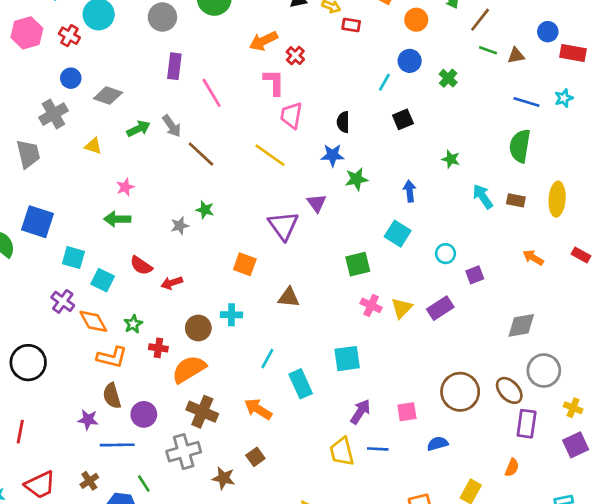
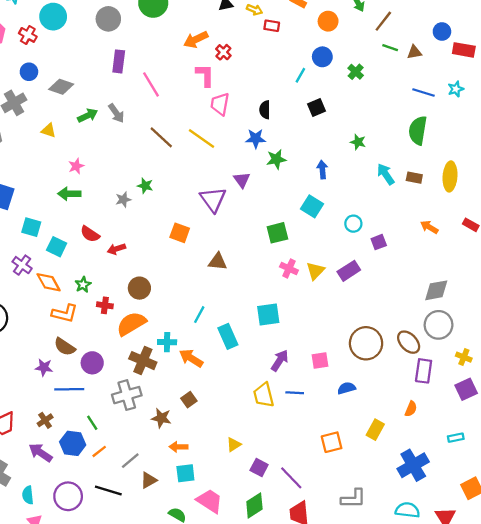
brown line: (201, 154) -> (161, 137), moved
cyan cross: (232, 315) -> (167, 342), moved
gray diamond: (521, 325) -> (436, 290), moved
brown semicircle: (112, 396) -> (65, 347), turned -40

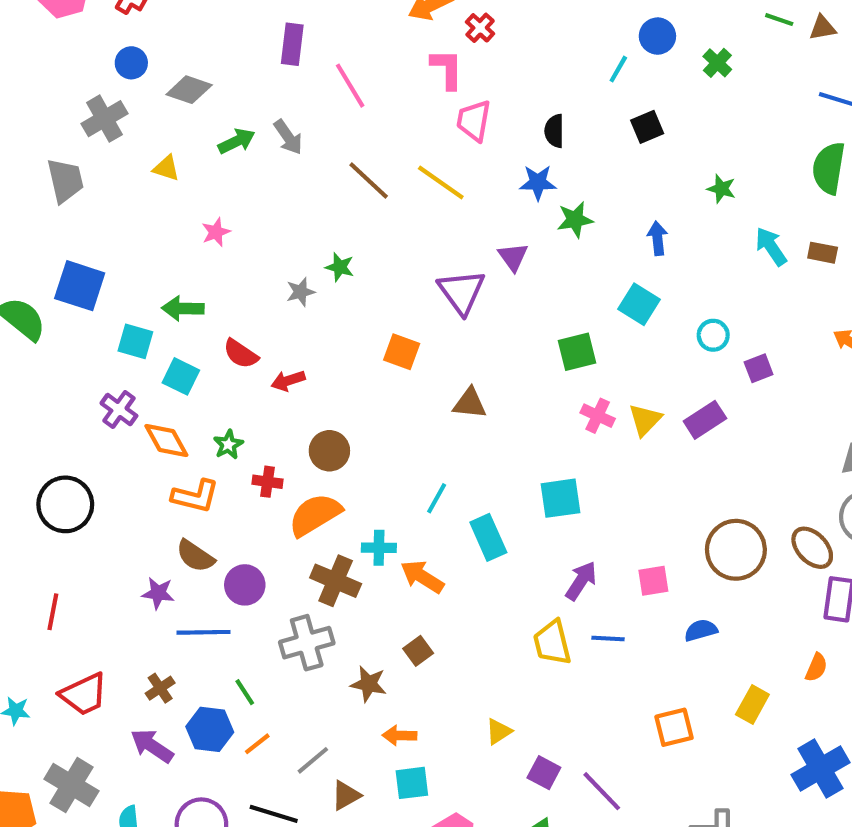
green arrow: (69, 194) -> (183, 308), moved

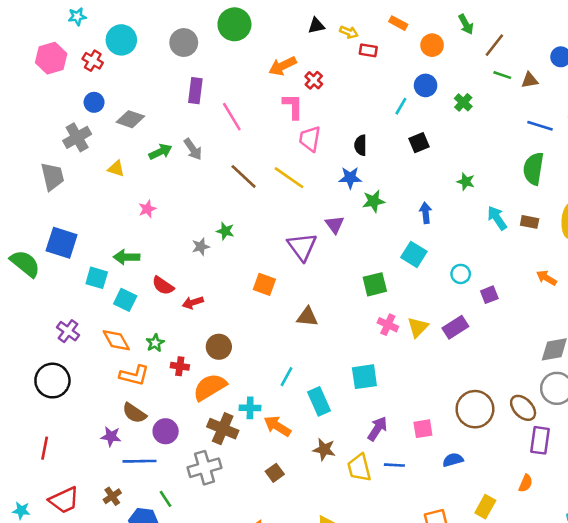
purple cross: (119, 409) -> (68, 331), moved
brown star: (369, 684) -> (324, 449), moved

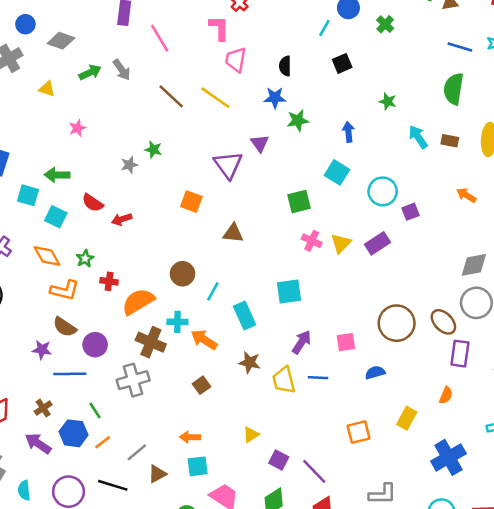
cyan circle: (461, 274) -> (383, 191), size x1.5
brown circle: (219, 347) -> (182, 274), moved

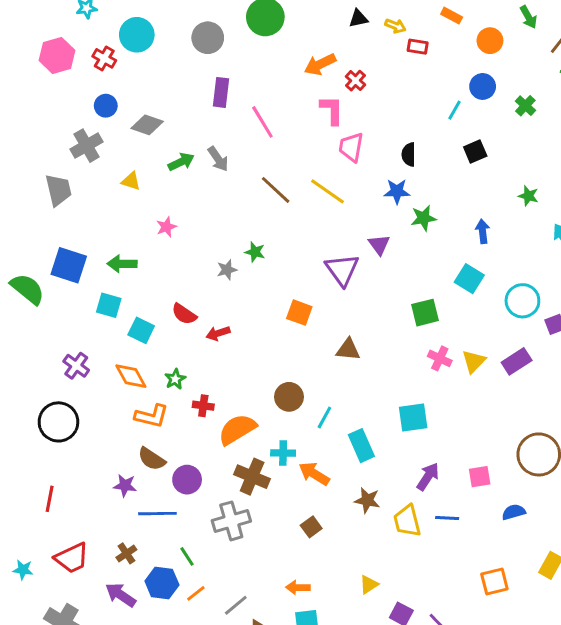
green arrow: (57, 175) -> (122, 264), moved

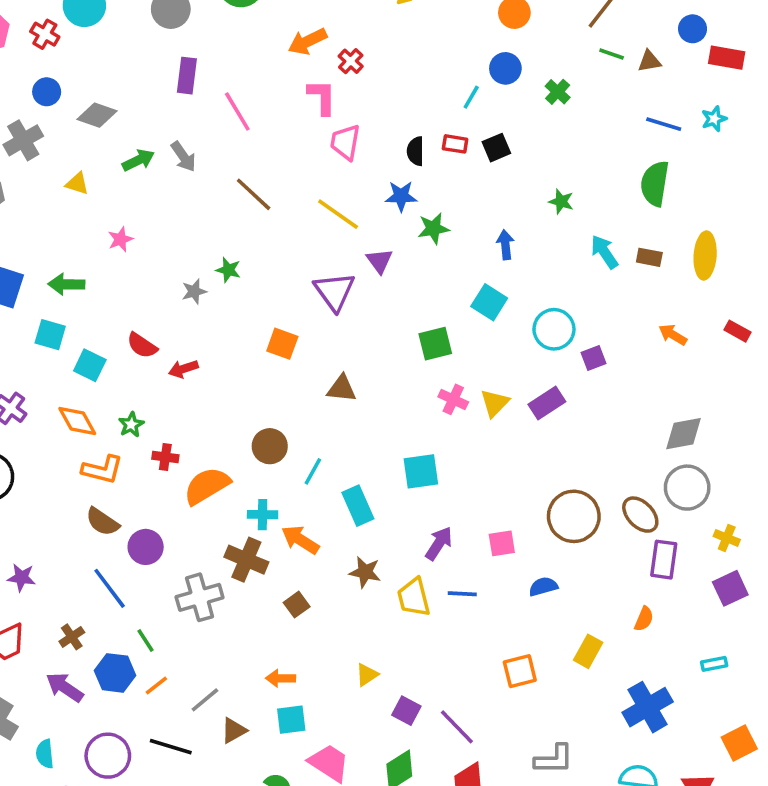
red rectangle: (418, 47) -> (455, 144), moved
yellow line: (327, 191) -> (338, 214), moved
brown cross: (252, 477) -> (246, 560), moved
purple star: (125, 485) -> (21, 578), moved
blue line: (157, 514) -> (110, 588), turned 54

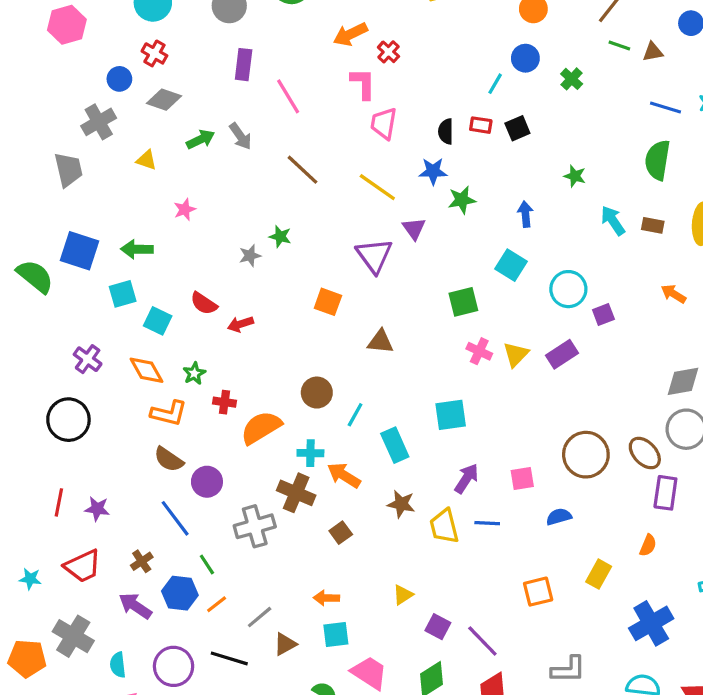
red cross: (45, 34) -> (154, 53), moved
cyan square: (50, 335) -> (123, 294), turned -32

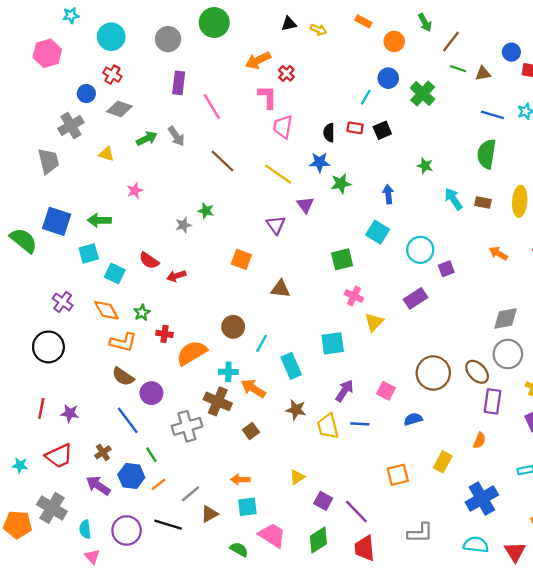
green cross: (572, 79) -> (423, 94), size x1.5
purple triangle: (374, 256) -> (276, 225), size x0.7
yellow triangle: (516, 354) -> (374, 322), moved
pink square: (522, 479) -> (386, 391), turned 36

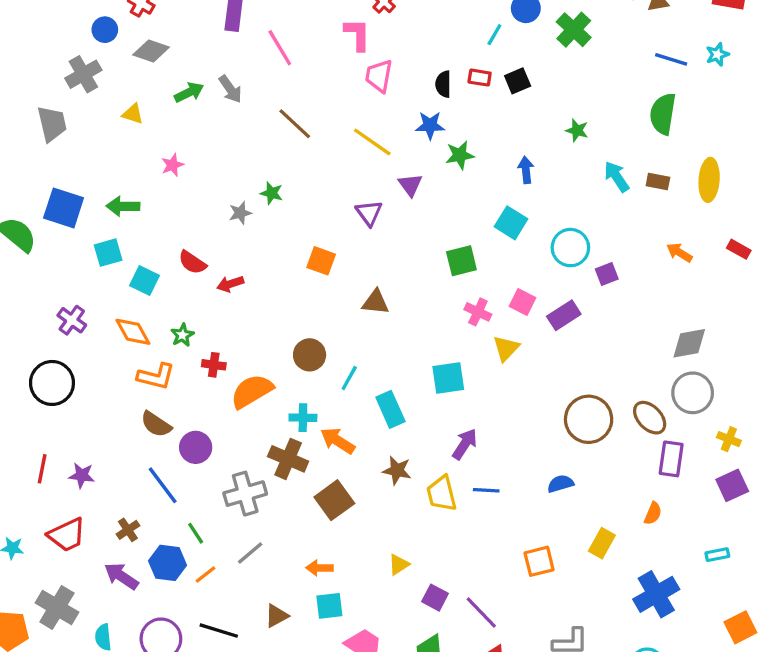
pink square: (386, 391) -> (523, 302), moved
brown square: (251, 431) -> (334, 500), size x1.6
gray line: (191, 494) -> (250, 553), moved

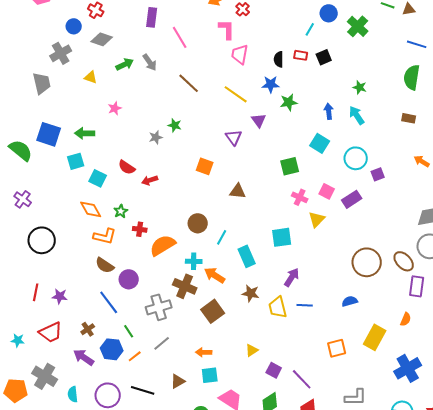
cyan arrow: (617, 177) -> (357, 115), moved
purple cross: (72, 320) -> (23, 199), moved
yellow rectangle: (602, 543) -> (375, 337), size x1.4

